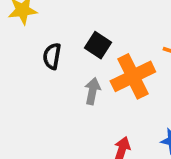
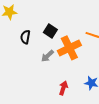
gray arrow: (92, 91) -> (47, 56), turned -144

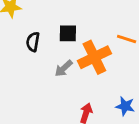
black square: (50, 31) -> (68, 33), turned -32

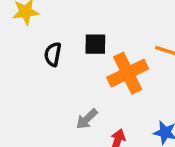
gray arrow: (64, 68) -> (87, 119), moved

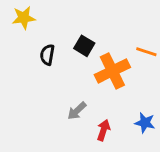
black square: (95, 44) -> (84, 46), turned 30

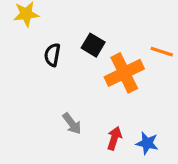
gray arrow: (77, 111) -> (72, 124), moved, turned -84
blue star: (145, 123) -> (147, 143), moved

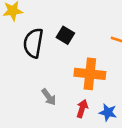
black semicircle: (52, 55) -> (33, 43), size x1.6
orange cross: (124, 73) -> (90, 74), moved, turned 32

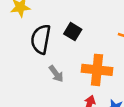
gray arrow: (49, 97) -> (56, 74), moved

